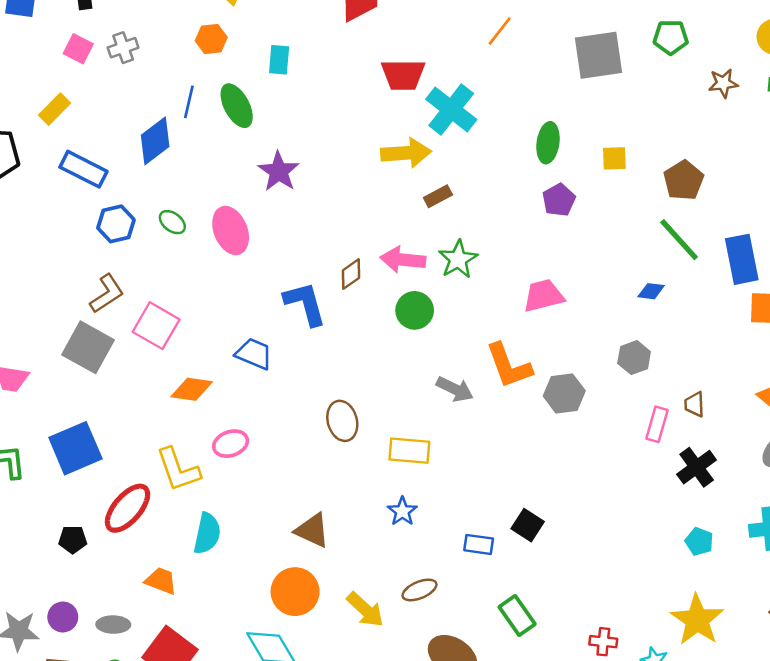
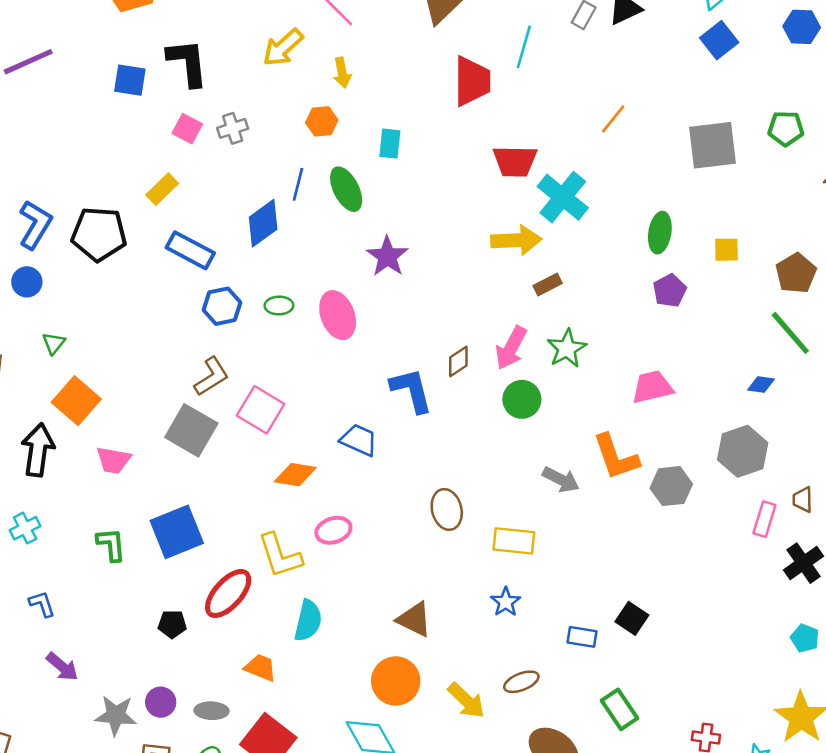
green ellipse: (172, 222) -> (279, 305), turned -40
pink arrow: (403, 260) -> (511, 348), turned -69
gray hexagon: (634, 358) -> (743, 451), size x1.5

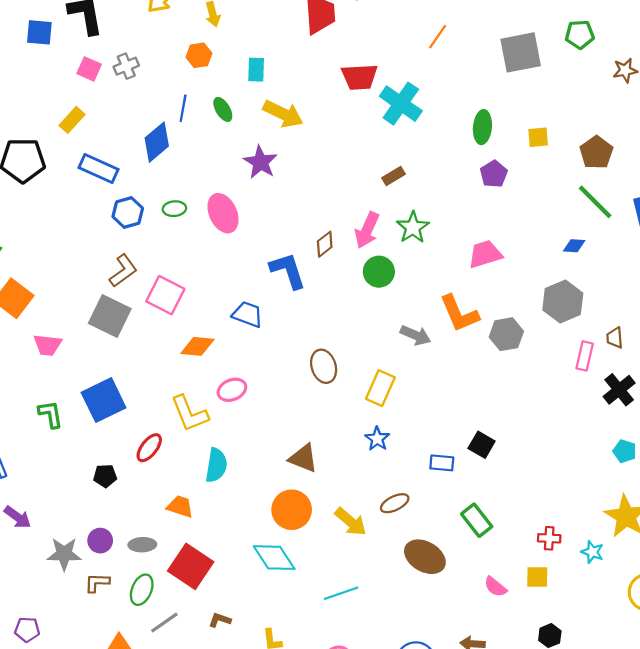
green ellipse: (346, 189) -> (223, 109), size x0.7
yellow arrow: (516, 240) -> (283, 114), moved, turned 33
yellow rectangle: (514, 541) -> (380, 388), turned -68
red ellipse: (228, 594) -> (149, 448), size x0.7

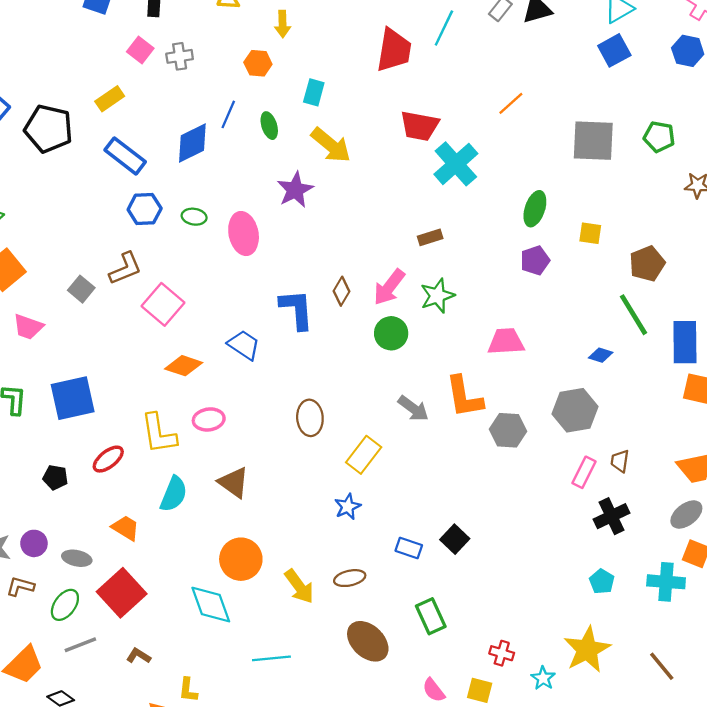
brown diamond: (325, 244) -> (342, 291), turned -35
gray square: (110, 316) -> (81, 289), moved, size x0.6
brown triangle: (303, 458) -> (234, 482), moved

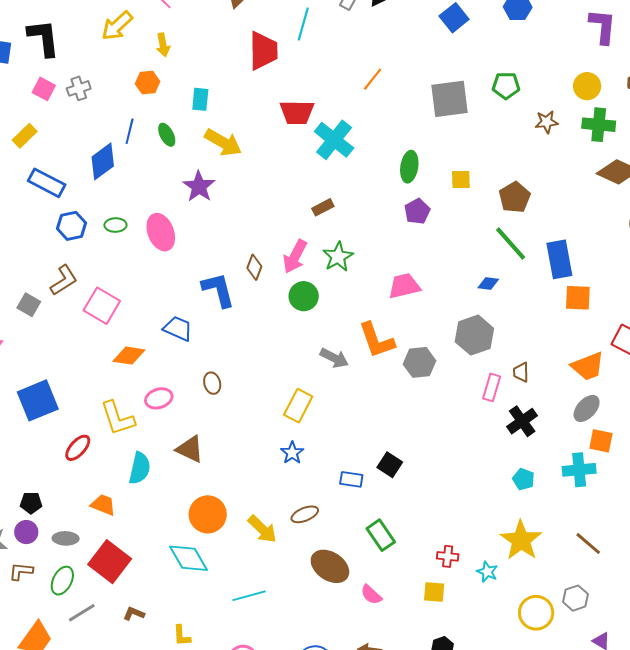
brown ellipse: (310, 418) -> (212, 383), moved, size x0.7
black pentagon: (55, 477) -> (31, 503), moved
pink semicircle: (434, 690) -> (371, 595), moved

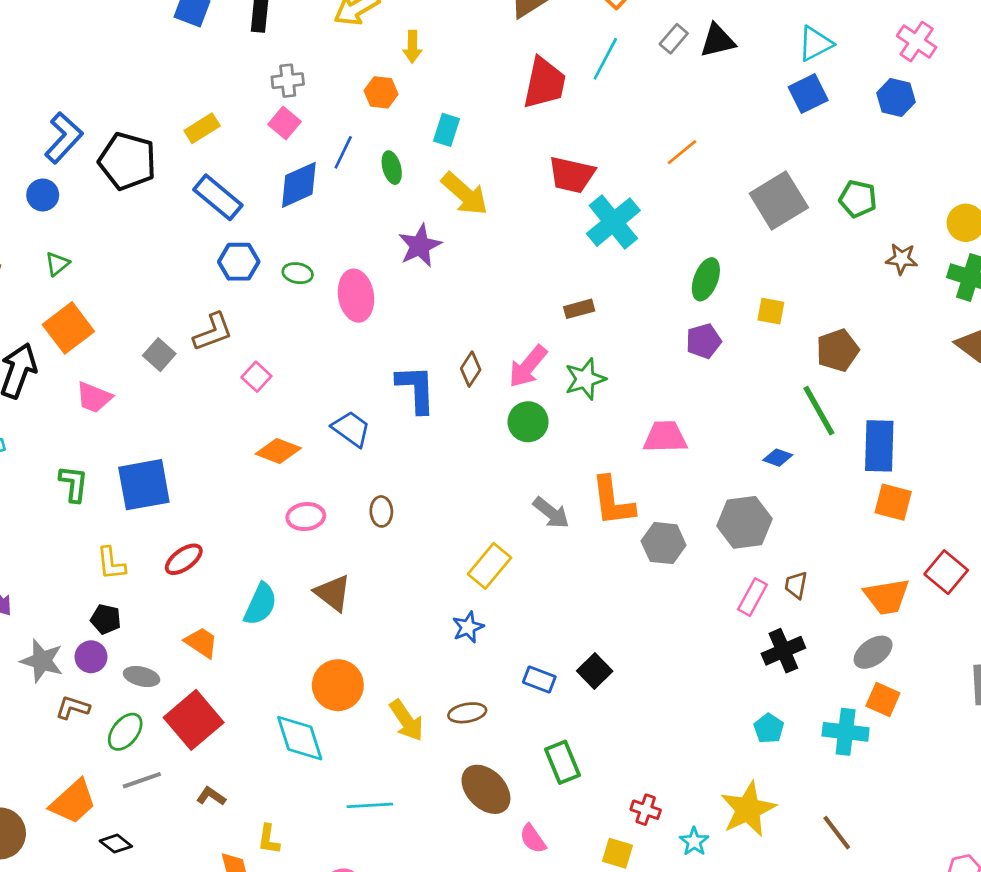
pink square: (44, 89) -> (285, 123), moved
gray square: (449, 99) -> (779, 201), turned -36
pink square: (102, 306) -> (256, 377), size x0.6
yellow L-shape: (118, 418) -> (111, 563), moved, size x0.7

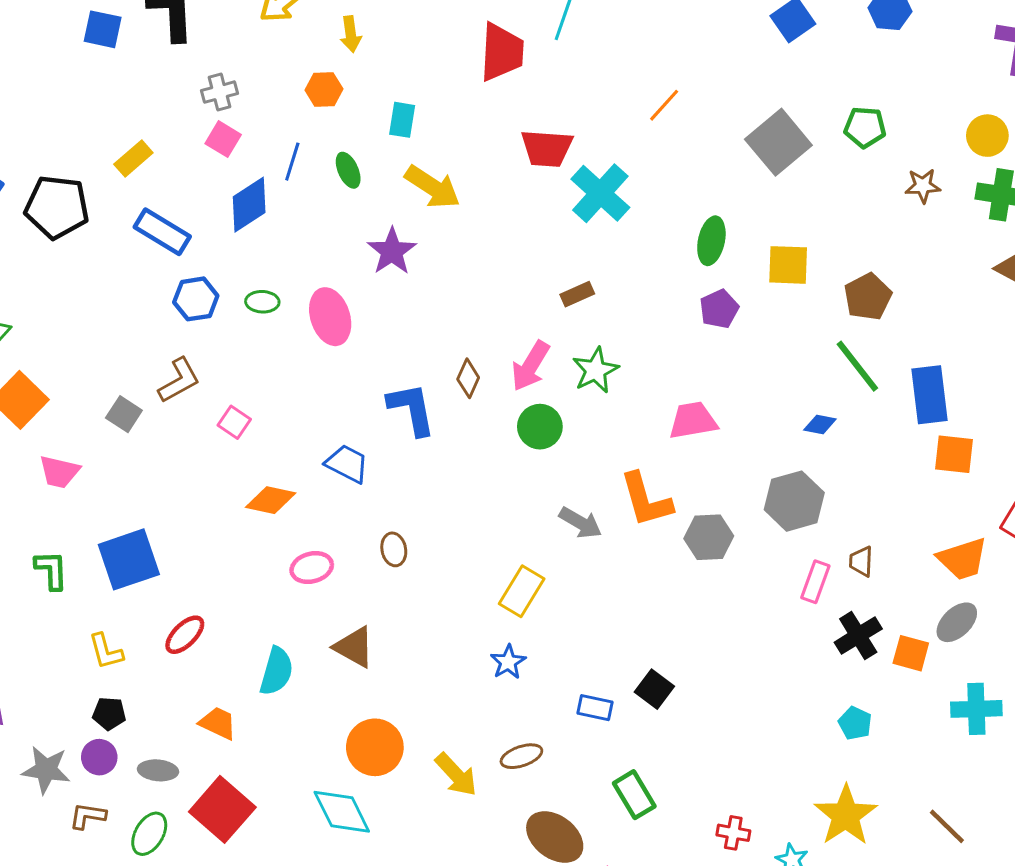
yellow square: (771, 311) -> (788, 265), size x1.4
orange square: (883, 700) -> (911, 653), moved
cyan cross: (846, 732) -> (976, 709), moved

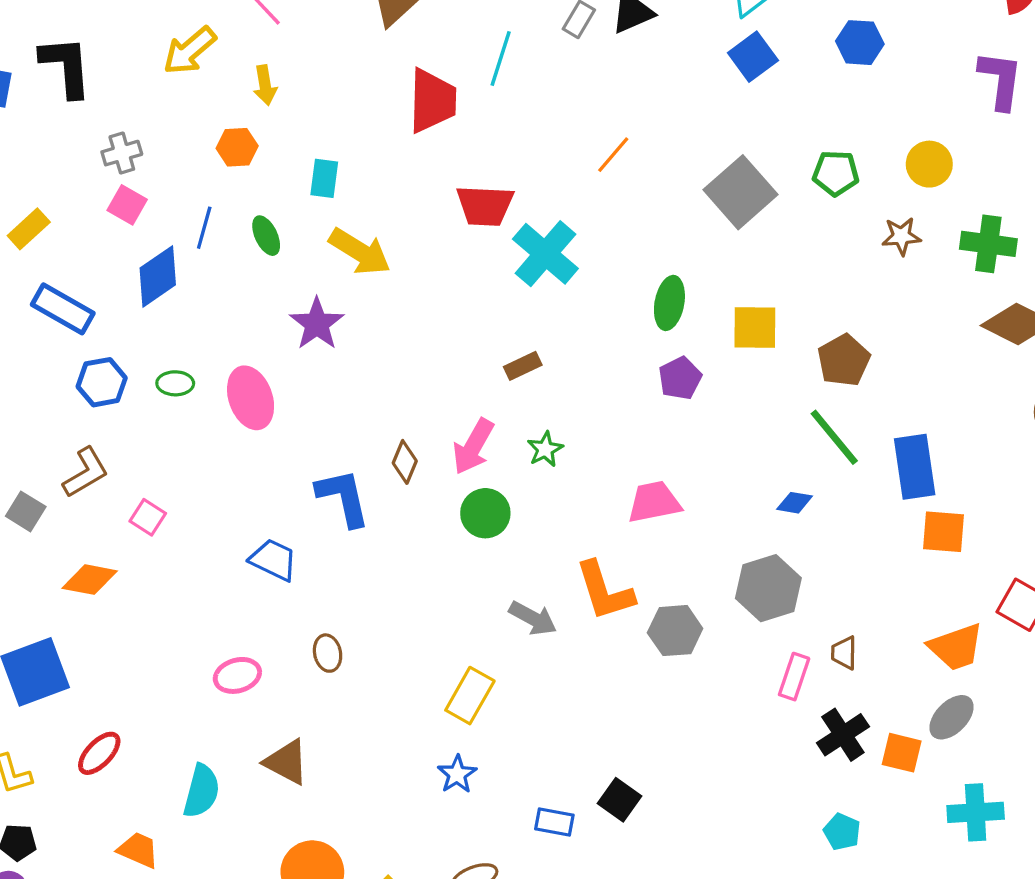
yellow circle: (987, 136) -> (929, 164), moved
green star: (595, 370) -> (545, 449), size x0.7
orange diamond: (271, 500) -> (90, 580), moved

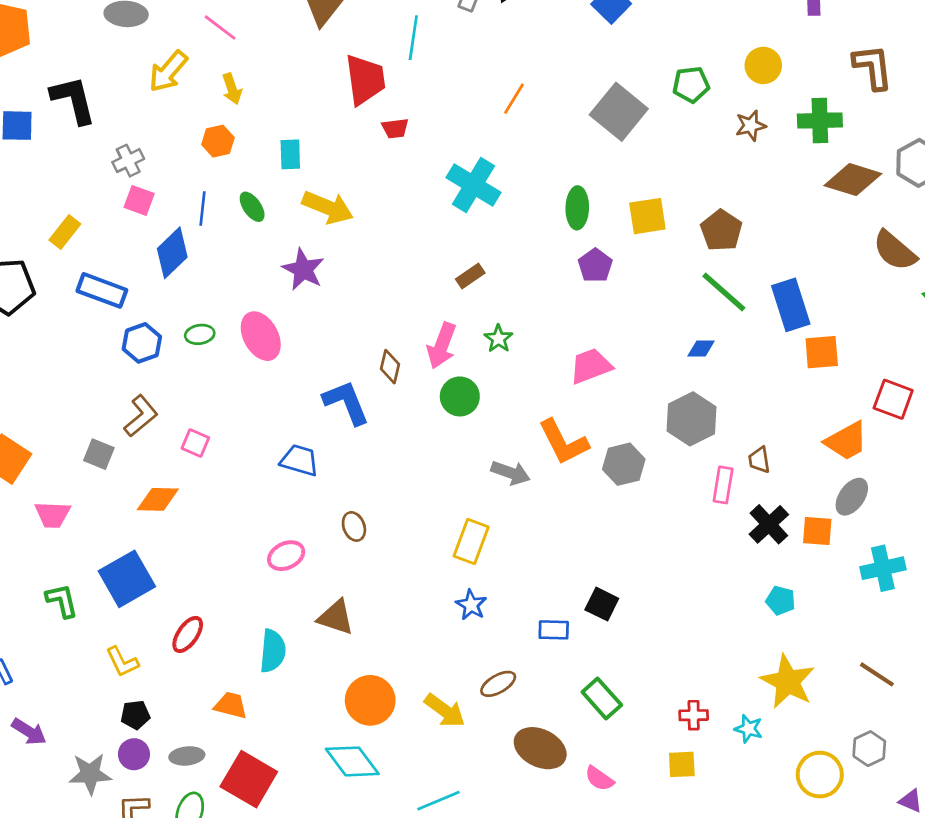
red trapezoid: (485, 206) -> (395, 128), moved, size x0.6

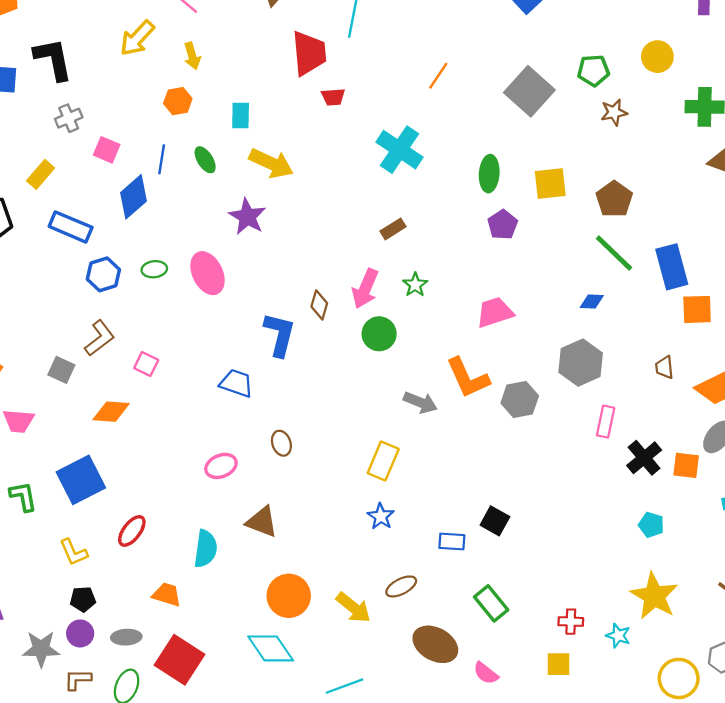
brown star: (751, 126) -> (614, 112), moved
gray cross: (128, 161) -> (69, 118), moved
blue L-shape: (346, 402) -> (280, 334), turned 33
brown trapezoid: (759, 460) -> (664, 367), moved

